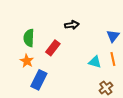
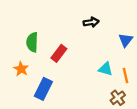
black arrow: (72, 25) -> (91, 22), moved
orange line: (113, 59) -> (126, 76), moved
orange star: (27, 61) -> (21, 69), moved

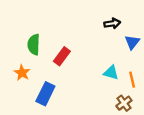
black arrow: (91, 22) -> (112, 23), moved

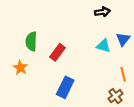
black arrow: (112, 23) -> (102, 12), moved
cyan triangle: (111, 73) -> (103, 46), moved
blue rectangle: (45, 94) -> (65, 87), moved

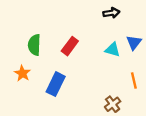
red rectangle: (58, 52) -> (70, 46), moved
blue rectangle: (65, 87) -> (56, 84), moved
brown cross: (115, 96) -> (113, 104), moved

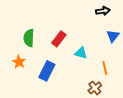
black arrow: (111, 13) -> (103, 11), moved
cyan triangle: (113, 50) -> (81, 53), moved
orange line: (134, 80) -> (105, 68), moved

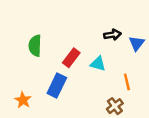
black arrow: (103, 11) -> (112, 35), moved
red rectangle: (59, 39) -> (71, 58), moved
orange star: (19, 62) -> (23, 100), moved

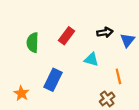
red rectangle: (71, 58) -> (67, 36), moved

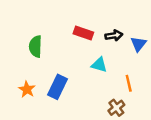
red rectangle: (67, 36) -> (83, 33), moved, turned 72
orange star: (21, 93) -> (27, 89), moved

